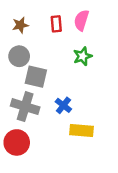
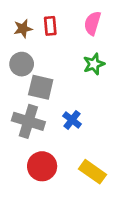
red rectangle: (56, 24) -> (50, 26), moved
yellow rectangle: (81, 130) -> (92, 172), moved, turned 30
red circle: (17, 142) -> (42, 166), moved

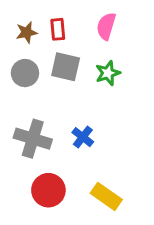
gray square: (41, 87) -> (66, 67), moved

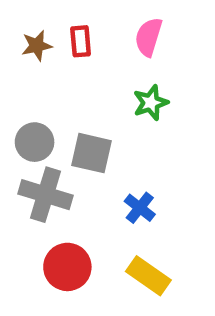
gray square: (66, 67) -> (92, 153), moved
gray circle: (25, 73) -> (35, 142), moved
blue cross: (83, 137) -> (140, 208), moved

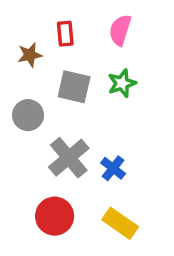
brown star: (37, 46) -> (30, 55), moved
gray square: (92, 153) -> (74, 87), moved
gray cross: (45, 195) -> (69, 158), moved, turned 33

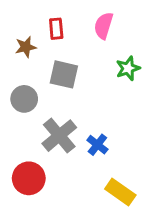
green star: (122, 83) -> (128, 68), moved
red circle: (55, 216) -> (29, 178), moved
yellow rectangle: (120, 223) -> (120, 192), moved

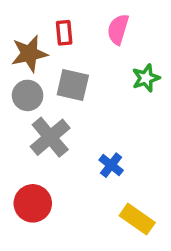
brown star: (26, 47) -> (29, 54), size x1.5
gray circle: (24, 99) -> (28, 95), moved
gray cross: (59, 136) -> (50, 137), moved

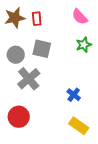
pink semicircle: (118, 29) -> (80, 17), moved, turned -60
brown star: (29, 54) -> (15, 18), moved
blue cross: (111, 165) -> (74, 95), moved

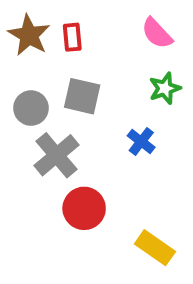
brown star: (15, 18) -> (29, 35), turned -30
blue cross: (74, 95) -> (141, 141), moved
red circle: (19, 117) -> (84, 208), moved

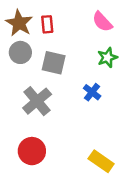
gray circle: (31, 108) -> (20, 52), moved
red circle: (84, 208) -> (32, 151), moved

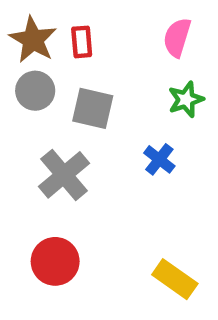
pink semicircle: (102, 22) -> (177, 37), turned 60

